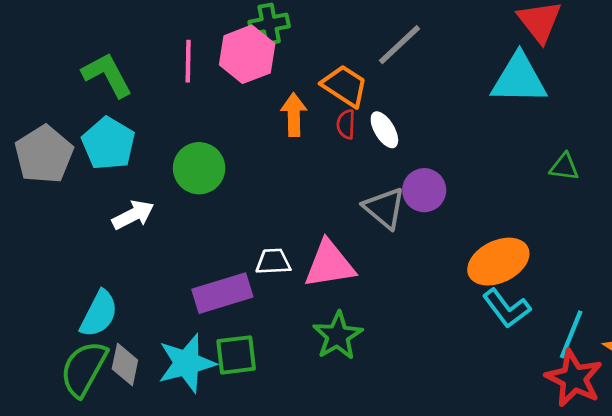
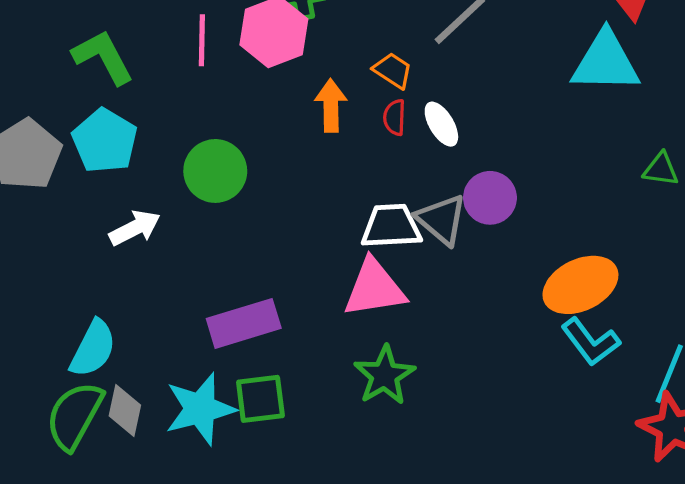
orange trapezoid: (345, 86) -> (393, 70), size x0.7
white trapezoid: (273, 262) -> (391, 226), moved, size x1.4

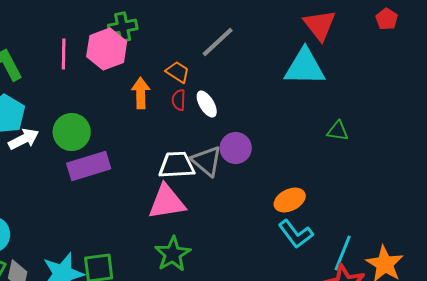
white arrow: (135, 228) -> (24, 139), moved
orange ellipse: (580, 285) -> (290, 200), size x0.7
purple rectangle: (244, 323) -> (89, 166), moved

